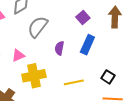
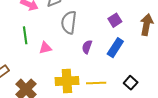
gray semicircle: (38, 27) -> (69, 22), turned -40
yellow cross: (34, 76) -> (67, 81), moved

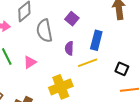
purple square: (115, 20) -> (72, 19), moved
yellow line: (96, 83) -> (88, 63), moved

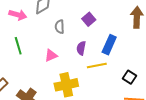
gray semicircle: (44, 31) -> (60, 27), size x0.6
pink triangle: (30, 62) -> (51, 55), moved

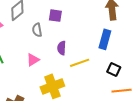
purple square: (89, 19) -> (55, 16), moved, turned -32
blue rectangle: (109, 45) -> (105, 39), moved

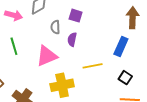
purple semicircle: (62, 48) -> (72, 39), moved
pink triangle: (33, 60) -> (47, 56), size x1.6

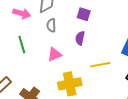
gray semicircle: (55, 27) -> (51, 25), moved
pink triangle: (47, 56) -> (55, 54), size x0.7

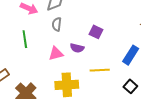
purple square: (84, 14) -> (96, 32), moved
purple semicircle: (80, 38) -> (77, 48), moved, turned -96

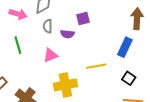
purple square: (96, 32) -> (83, 19), moved, turned -32
purple semicircle: (77, 48) -> (67, 34), moved

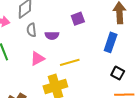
purple square: (83, 19) -> (78, 19), moved
yellow line: (96, 66) -> (70, 62), moved

